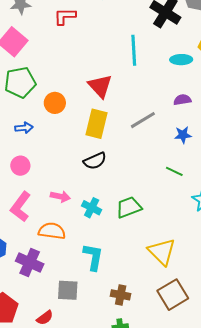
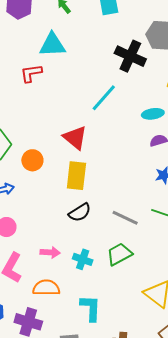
cyan line: (134, 50) -> (104, 98), turned 52
cyan ellipse: (181, 60) -> (153, 114), moved
gray line: (143, 120) -> (125, 218), moved, turned 64

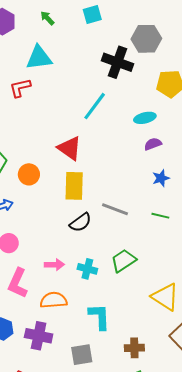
gray line: (125, 218) -> (115, 209), moved

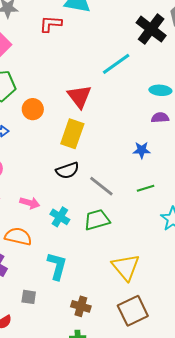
blue star: (161, 178) -> (142, 150), moved
gray line: (115, 209) -> (101, 186), moved
green line: (160, 216) -> (146, 188), turned -48
gray square: (82, 355) -> (29, 297), size x0.7

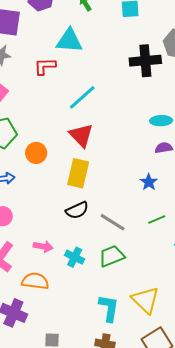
black cross: (151, 29) -> (145, 61), turned -36
cyan line: (116, 64) -> (82, 97), moved
blue star: (142, 150) -> (149, 182), turned -30
cyan L-shape: (57, 266) -> (109, 308), moved

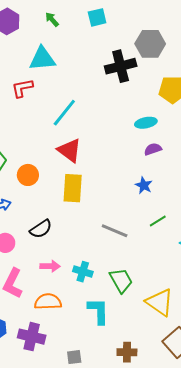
black semicircle: (77, 210) -> (41, 229), moved
green trapezoid: (112, 256) -> (121, 280), moved, turned 92
cyan L-shape: (109, 308) -> (98, 311), moved

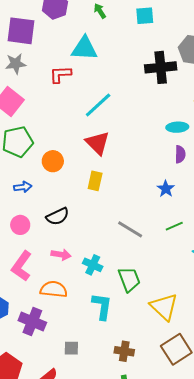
purple semicircle: (153, 149) -> (180, 154), turned 102
yellow rectangle: (73, 188) -> (95, 181), size x0.7

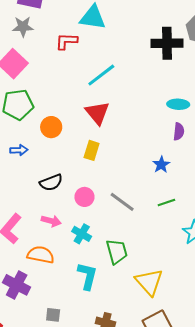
pink circle: (20, 225) -> (84, 197), moved

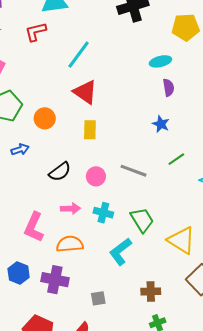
cyan L-shape: (87, 276) -> (120, 252), turned -124

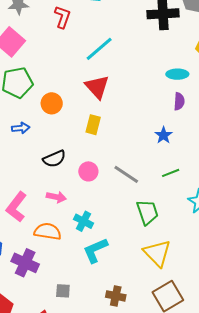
red L-shape: (36, 32) -> (62, 17), turned 110
cyan cross: (103, 213) -> (84, 221), moved
green trapezoid: (142, 220) -> (147, 212), moved

